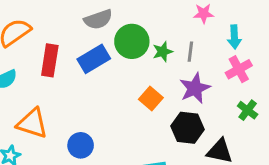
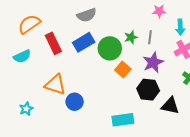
green circle: (132, 41) -> (110, 48), moved
red rectangle: (50, 60) -> (53, 43), turned -35
orange triangle: (32, 123) -> (55, 85), moved

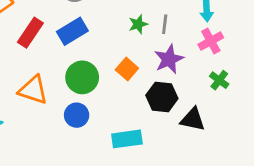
red rectangle: (53, 43) -> (30, 33), turned 60
green circle: (110, 48) -> (82, 77), moved
blue circle: (75, 102) -> (77, 115), moved

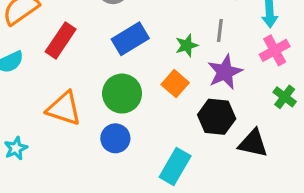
green star: (138, 24) -> (187, 45), moved
blue rectangle: (72, 31) -> (130, 39), moved
cyan rectangle: (127, 139) -> (175, 167), turned -52

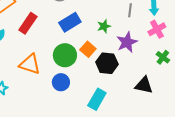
gray line: (220, 30) -> (130, 10), moved
orange square: (175, 84) -> (88, 49), moved
black hexagon: (217, 117) -> (107, 63), moved

